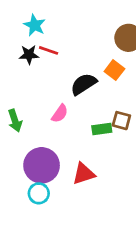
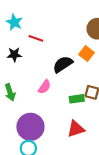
cyan star: (35, 25) -> (14, 22), moved
black star: (29, 55) -> (14, 55), moved
red triangle: (84, 174) -> (76, 129), moved

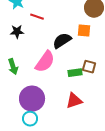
orange square: (87, 54) -> (84, 31), turned -32
pink semicircle: (44, 87) -> (45, 62), size x1.6

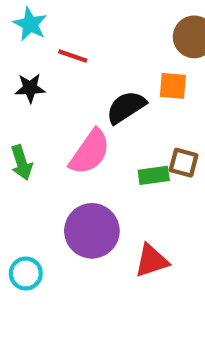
purple circle: (32, 99) -> (92, 231), moved
red triangle: (74, 101) -> (152, 261), moved
cyan circle: (30, 119) -> (26, 273), moved

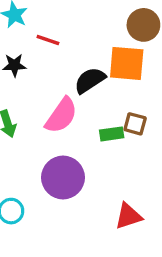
orange square: (173, 86) -> (127, 63), size x1.6
red triangle: (152, 261) -> (128, 216), moved

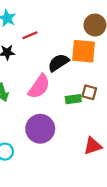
red line: (48, 40) -> (30, 35), turned -42
red triangle: (128, 216) -> (93, 146), moved

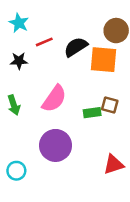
black semicircle: (58, 63) -> (76, 47), moved

